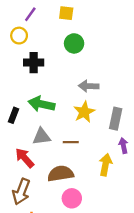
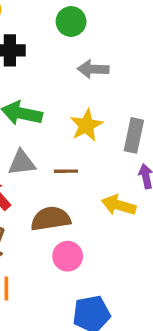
gray arrow: (89, 86) -> (93, 69), moved
yellow arrow: (105, 165) -> (119, 205), turned -85

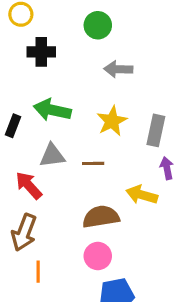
brown semicircle: (51, 219) -> (101, 217), moved
pink circle: (68, 256) -> (98, 256), moved

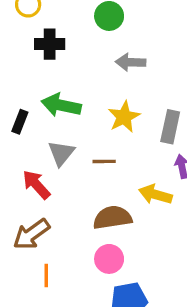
gray triangle: (52, 156) -> (61, 153), turned -44
brown arrow: (24, 232) -> (31, 234), turned 33

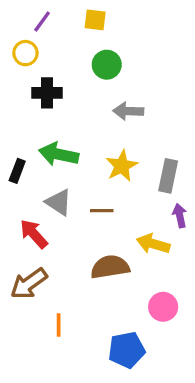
gray triangle: (61, 153) -> (59, 202), turned -36
pink circle: (109, 259) -> (163, 307), moved
orange line: (46, 275) -> (59, 325), moved

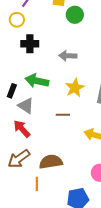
green circle: (107, 65) -> (75, 15), moved
gray arrow: (128, 111) -> (68, 56), moved
gray triangle: (59, 202) -> (26, 106), moved
brown semicircle: (110, 267) -> (51, 162), moved

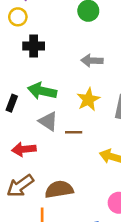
gray arrow: (68, 56) -> (92, 61), moved
gray triangle: (26, 106) -> (48, 121), moved
red arrow: (22, 129) -> (24, 149), turned -54

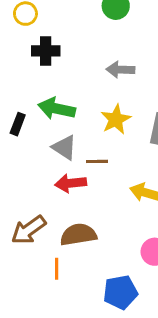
red arrow: (24, 149) -> (71, 183), moved

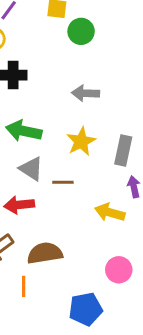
red arrow: (71, 183) -> (19, 205), moved

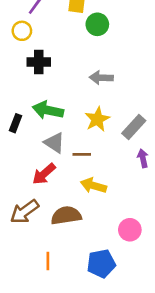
gray rectangle: (123, 151) -> (134, 127), turned 30
red arrow: (19, 205) -> (44, 174), turned -35
yellow arrow: (110, 212) -> (93, 186), moved
orange line: (24, 286) -> (48, 261), moved

